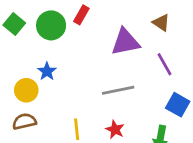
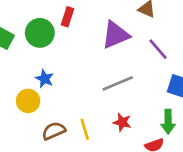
brown semicircle: (24, 121) -> (54, 131), moved

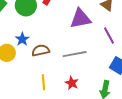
brown semicircle: (54, 131) -> (41, 50), moved

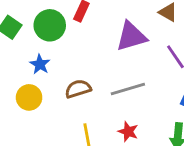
blue star: (22, 39) -> (40, 64), moved

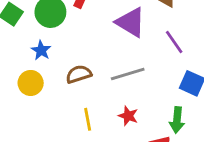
purple triangle: (131, 36) -> (131, 22), turned 48

